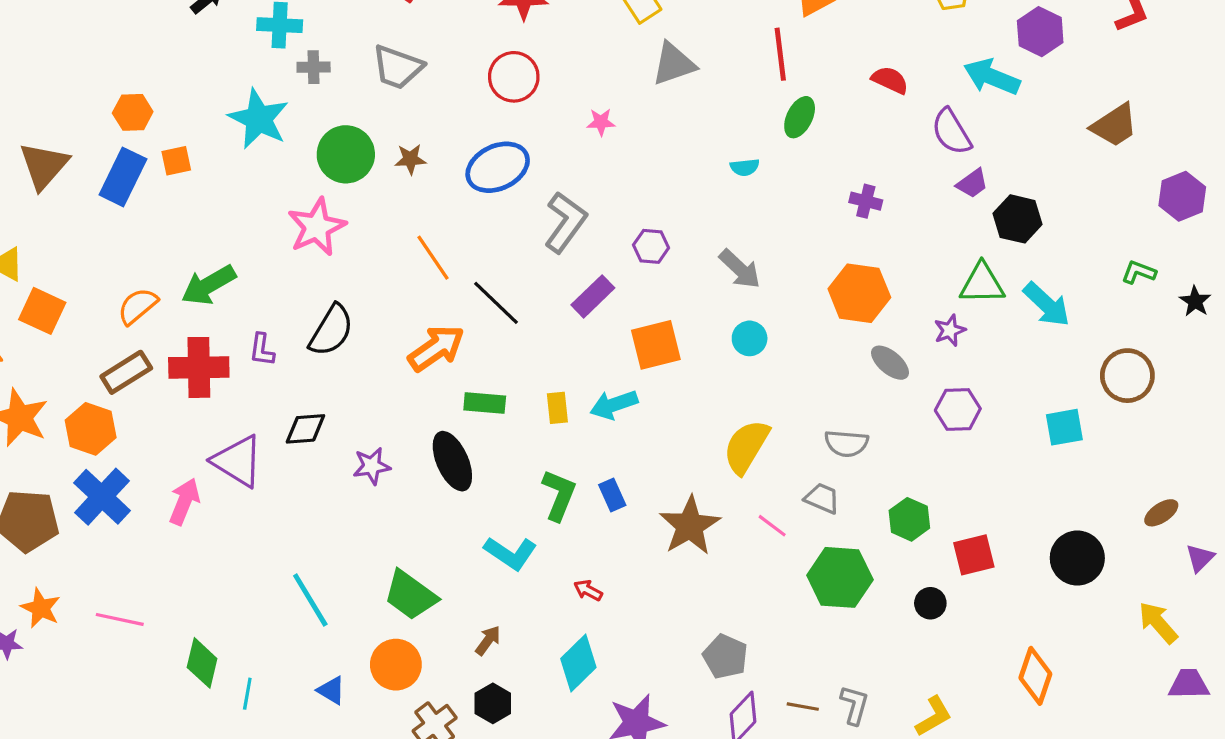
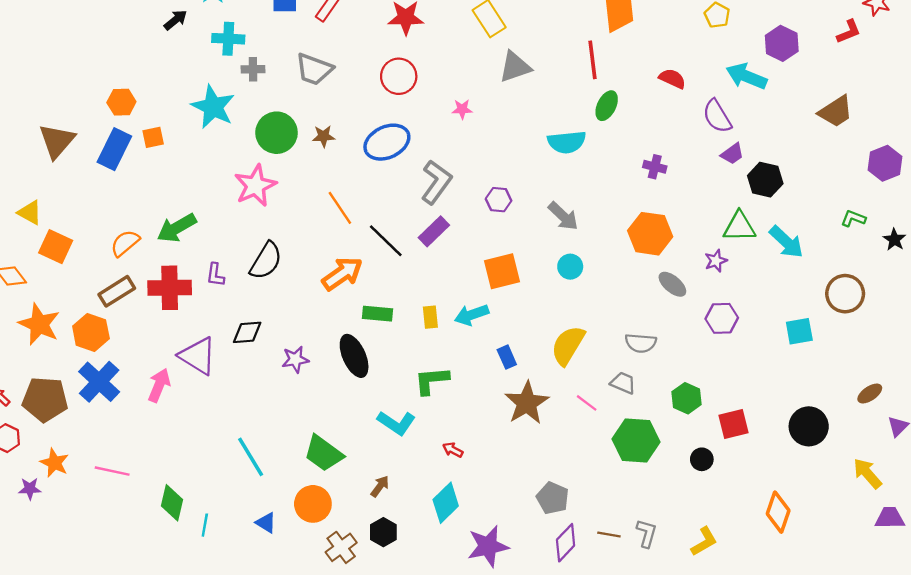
cyan semicircle: (745, 167) -> (567, 142), size x1.8
purple rectangle: (593, 296) -> (434, 231), moved
green L-shape: (559, 495) -> (432, 381), turned -117
blue rectangle: (612, 495) -> (507, 357), moved

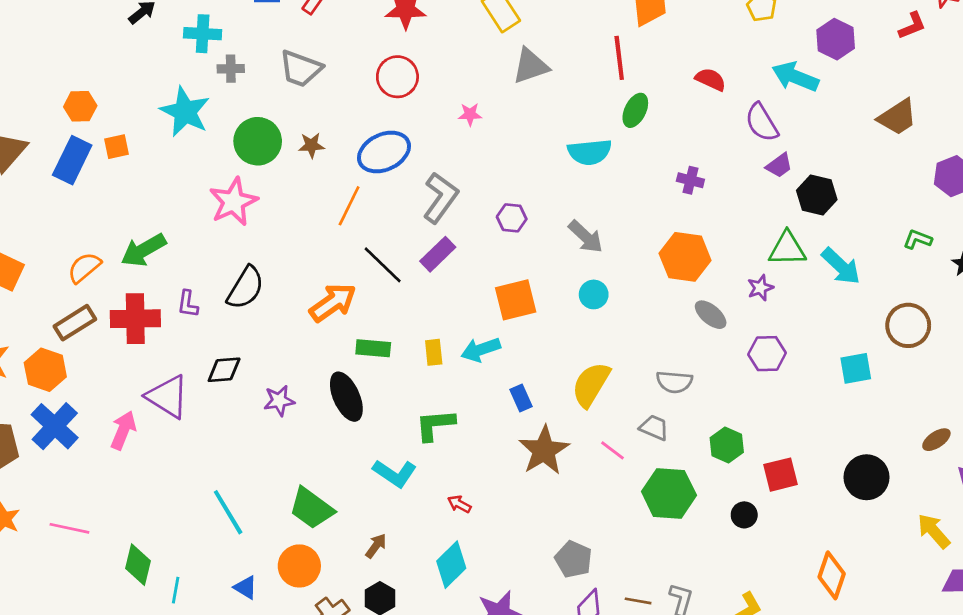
orange line: (340, 208) -> (349, 206), moved, turned 60

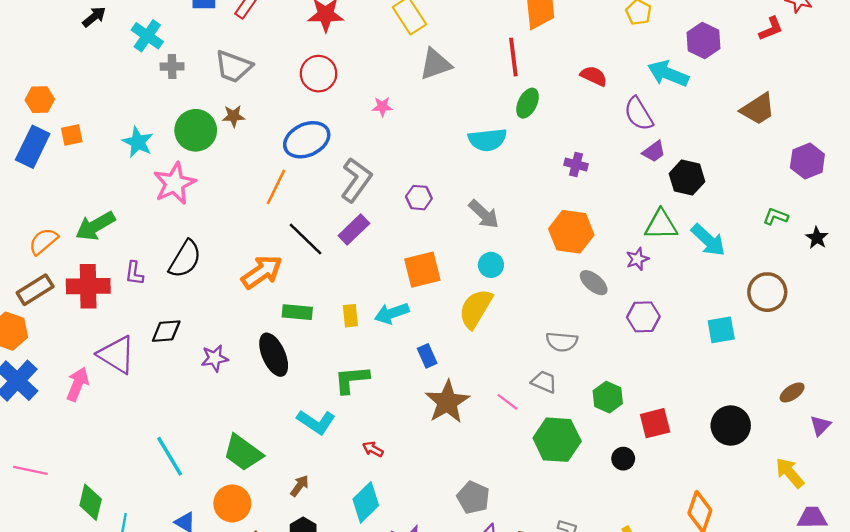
cyan cross: (203, 34) -> (147, 36), turned 32
cyan star: (185, 112) -> (138, 142), moved, size x0.7
brown star: (311, 145) -> (233, 116), moved
yellow semicircle: (591, 385) -> (476, 309), moved

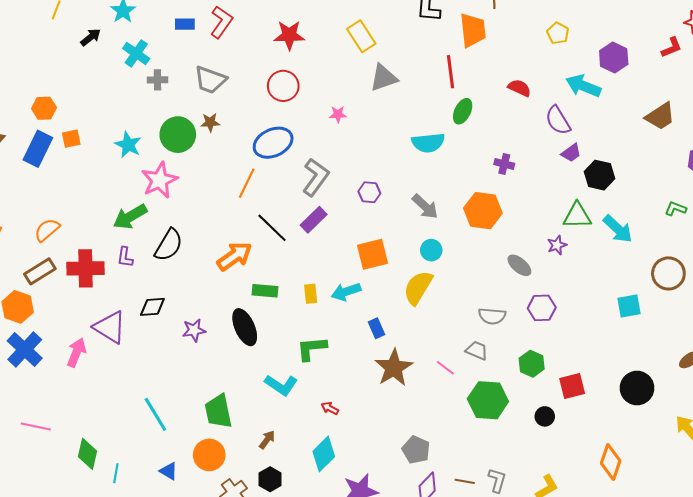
green arrow: (95, 226) -> (130, 217), moved
orange hexagon: (571, 232) -> (483, 211), moved
purple hexagon: (643, 317) -> (542, 308), moved
green trapezoid: (243, 453) -> (218, 411), turned 42

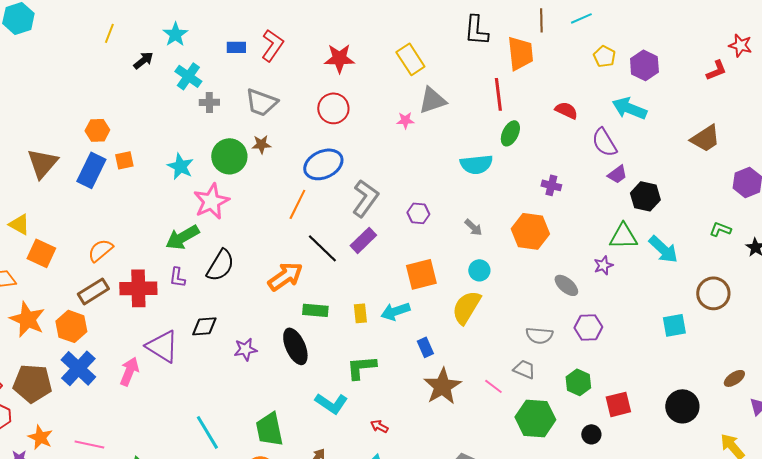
purple hexagon: (614, 58) -> (644, 65), moved
pink star: (338, 114) -> (405, 120), moved
gray arrow: (425, 207) -> (473, 227), size x0.7

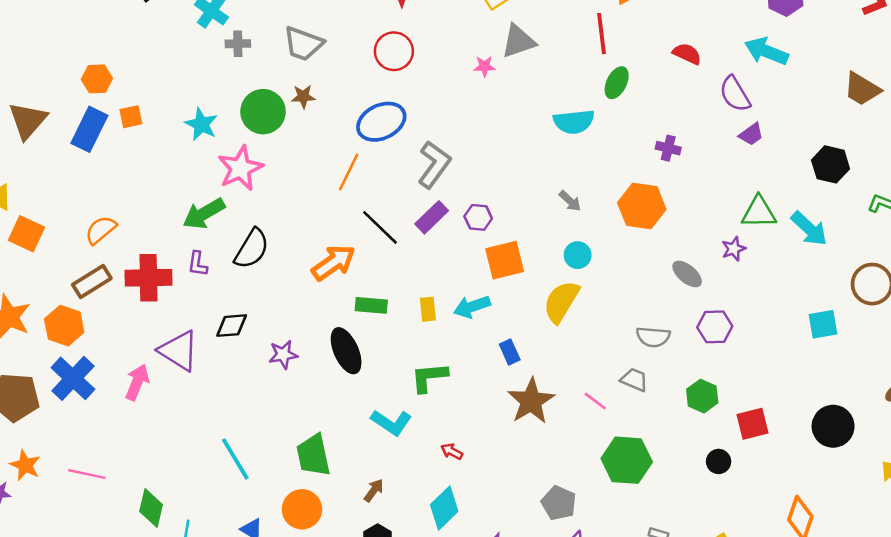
brown trapezoid: (705, 138) -> (862, 89), turned 64
black hexagon: (645, 196) -> (831, 164), moved
purple hexagon: (418, 213) -> (478, 217), moved
green hexagon: (535, 418) -> (627, 460), moved

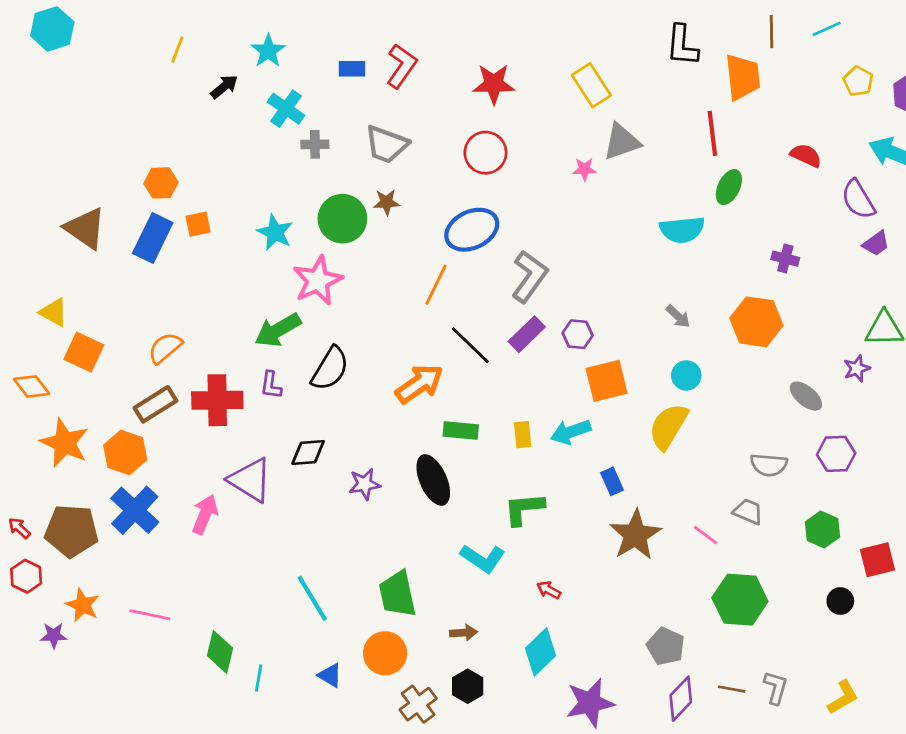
brown triangle: (28, 120) -> (85, 228), turned -36
brown arrow: (374, 490) -> (463, 633), turned 50

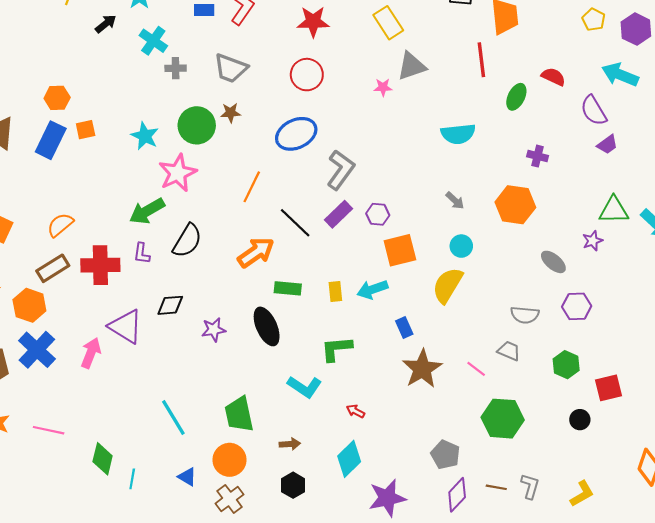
green ellipse: (729, 187) -> (516, 97), moved
orange line: (436, 285) -> (252, 187), moved
brown cross: (418, 704) -> (230, 499), moved

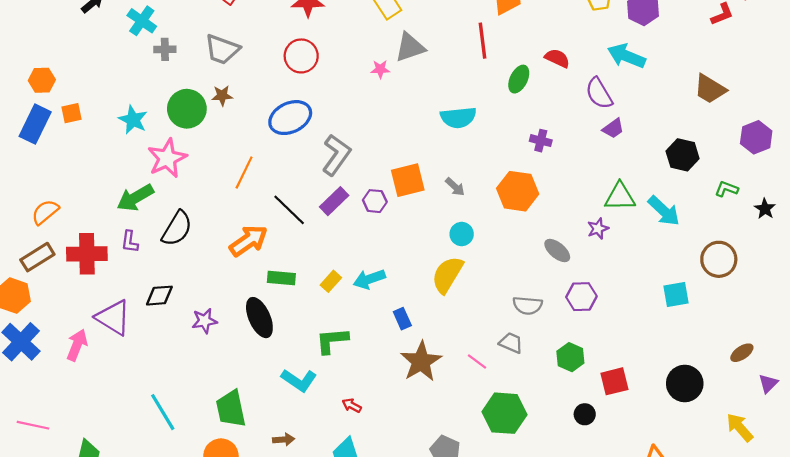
orange square: (400, 250) -> (408, 180), moved
yellow rectangle: (335, 292) -> (331, 281), turned 48

